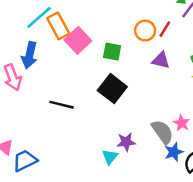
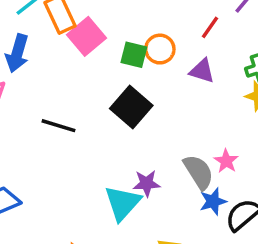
orange circle: (145, 31) -> (160, 49), moved
cyan triangle: (110, 157) -> (123, 203), size x1.6

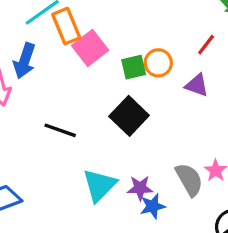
green square: (134, 55) -> (134, 67), turned -30
blue star: (213, 201) -> (153, 206), moved
cyan triangle: (123, 203) -> (99, 185), moved

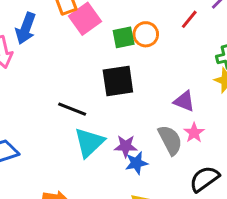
purple triangle: (197, 85) -> (184, 101), moved
black square: (129, 116) -> (118, 81), turned 36
black line: (60, 130) -> (72, 109), moved

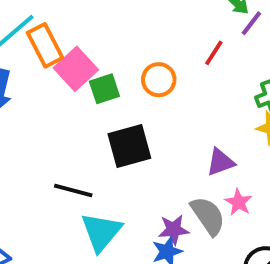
green square: (124, 37) -> (104, 89), moved
purple triangle: (184, 101) -> (220, 162), turned -35
purple star: (126, 146) -> (174, 230), moved

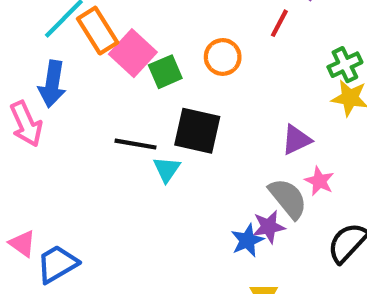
black square: (129, 146) -> (197, 131), turned 33
black line: (73, 190) -> (135, 144), moved
purple star: (174, 230) -> (269, 227), moved
cyan triangle: (101, 232) -> (167, 169), moved, size x0.6

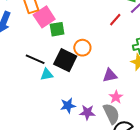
orange circle: (223, 57) -> (82, 48), moved
cyan triangle: (167, 169) -> (47, 74), turned 32
gray semicircle: (288, 198) -> (111, 114), moved
blue star: (247, 240) -> (68, 106), moved

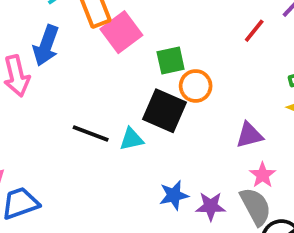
green square: (57, 29) -> (171, 61), moved
black line: (35, 59) -> (91, 134), moved

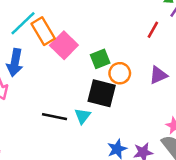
purple triangle: (249, 135) -> (158, 75), moved
cyan triangle: (131, 139) -> (83, 116), turned -30

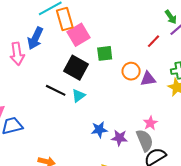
orange circle: (120, 73) -> (131, 71), moved
black square: (102, 93) -> (76, 68), moved

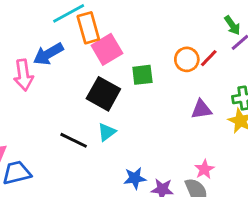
blue arrow: (35, 38) -> (48, 54), turned 35
orange circle: (131, 71) -> (187, 59), moved
black line: (56, 90) -> (74, 140), moved

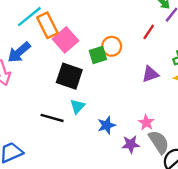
orange circle: (187, 59) -> (112, 46), moved
pink star: (204, 169) -> (146, 123), moved
blue star: (135, 178) -> (106, 125), moved

